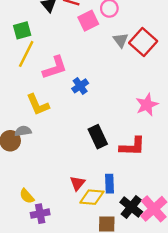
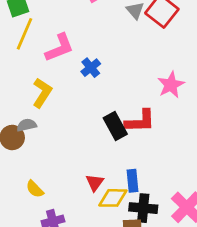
yellow L-shape: (38, 105) -> (42, 93), turned -120
red L-shape: (132, 146) -> (140, 121), moved
yellow semicircle: (27, 196) -> (35, 189), moved
black cross: (131, 207) -> (143, 208), moved, turned -30

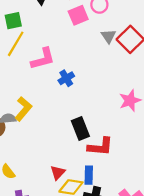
yellow L-shape: (42, 93) -> (23, 109), moved
red L-shape: (140, 121) -> (100, 147), moved

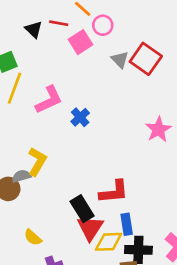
black rectangle: (80, 128) -> (82, 209), moved
red L-shape: (100, 147) -> (114, 192), moved
red triangle: (58, 173) -> (90, 228), size x1.5

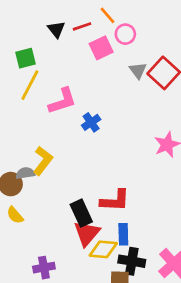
red line: (59, 23) -> (82, 26), turned -36
yellow semicircle: (33, 237) -> (15, 215), moved

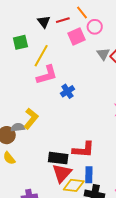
yellow line: (30, 85) -> (41, 56), moved
black rectangle: (81, 213) -> (58, 158), turned -60

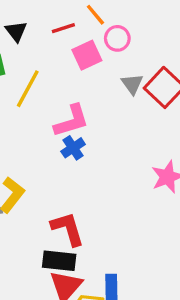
black triangle: (44, 22) -> (16, 31), moved
pink L-shape: (47, 75) -> (71, 121), moved
red L-shape: (83, 150) -> (68, 229), moved, turned -110

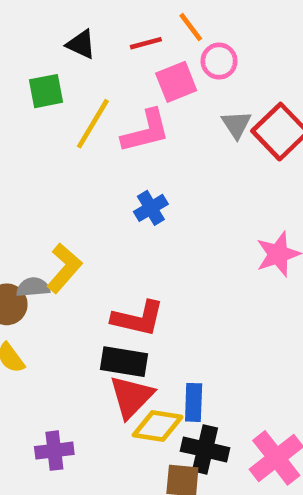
black triangle: (16, 31) -> (81, 44), turned -30
pink L-shape: (71, 121) -> (146, 131), moved
red L-shape: (68, 229) -> (138, 318), turned 117

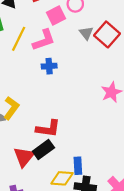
blue cross: (151, 208) -> (49, 66), moved, turned 32
black rectangle: (124, 362) -> (43, 149), turned -40
red triangle: (131, 397) -> (24, 157), moved

